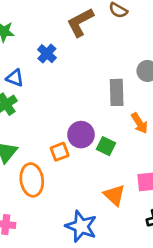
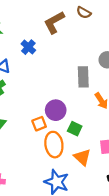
green square: (106, 146) -> (75, 129), moved
orange ellipse: (32, 180) -> (54, 145), moved

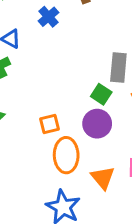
purple circle: (56, 110) -> (97, 124), moved
green square: (75, 129) -> (101, 94), moved

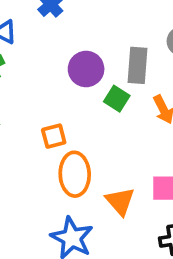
purple circle: (97, 124) -> (86, 69), moved

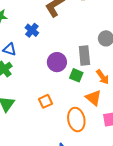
orange ellipse: (75, 174) -> (76, 120), moved
orange triangle: (120, 201) -> (93, 98), moved

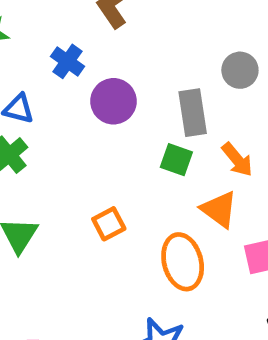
purple circle: (57, 62) -> (113, 101), moved

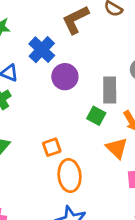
blue cross: (68, 61) -> (42, 50), size x1.4
orange ellipse: (183, 262) -> (69, 176), moved

